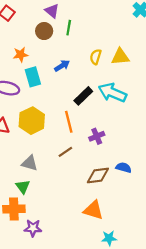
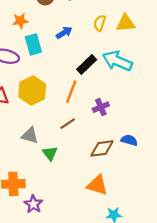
orange line: (69, 122) -> (71, 92), turned 35
green triangle: (23, 187) -> (50, 153), moved
purple star: (33, 228) -> (33, 204), turned 30

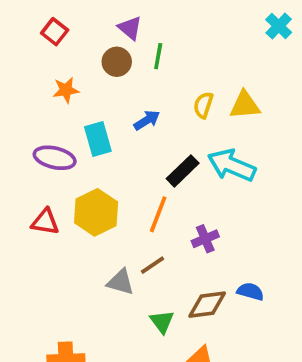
orange star: (20, 21) -> (66, 90), moved
gray triangle: (30, 135) -> (120, 282), moved
green triangle: (50, 153) -> (162, 322), moved

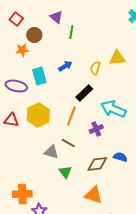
brown circle: (117, 62) -> (34, 35), moved
yellow semicircle: (203, 105) -> (95, 68), moved
cyan arrow: (232, 165) -> (113, 109), moved
brown line: (153, 265) -> (68, 143), turned 64
green triangle: (162, 322) -> (65, 172), moved

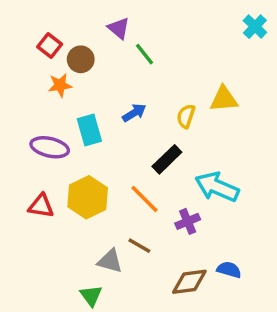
red square: (16, 19) -> (50, 46), moved
green line: (71, 32) -> (145, 54), turned -48
orange line: (71, 116) -> (145, 199), turned -66
green triangle: (65, 172) -> (91, 296), moved

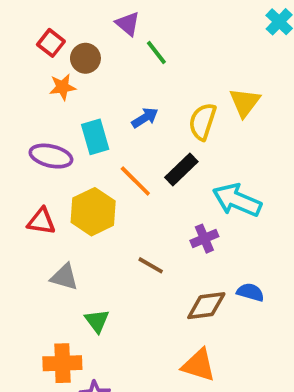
yellow triangle: (224, 99) -> (245, 102), turned -48
yellow semicircle: (186, 116) -> (202, 122), size x1.4
orange line: (145, 199) -> (135, 181), moved
gray triangle: (110, 261) -> (64, 277), moved

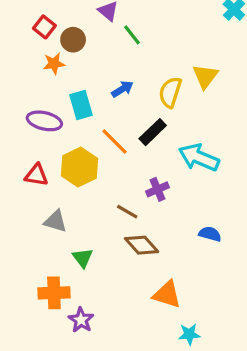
purple cross: (204, 239) -> (157, 189), moved
brown diamond: (206, 306) -> (142, 245), moved, turned 56

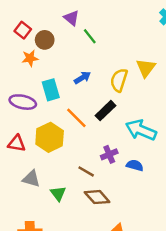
blue semicircle: (210, 234) -> (135, 165), moved
green triangle: (83, 258) -> (58, 193), moved

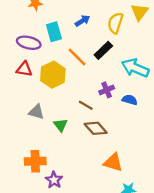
red triangle: (17, 143) -> (24, 69), moved

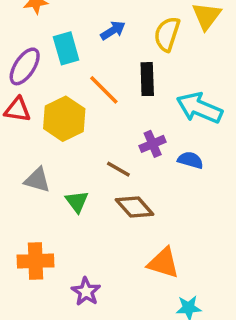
purple ellipse: (29, 43) -> (25, 66), turned -70
black rectangle: (103, 50) -> (147, 79), turned -48
purple star: (54, 180) -> (86, 292), moved

